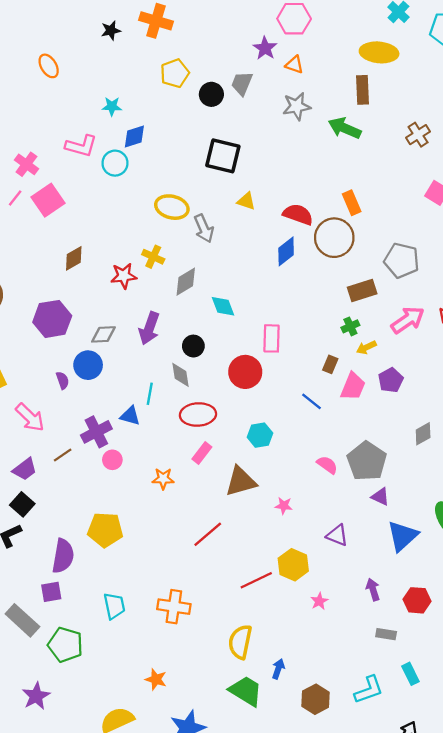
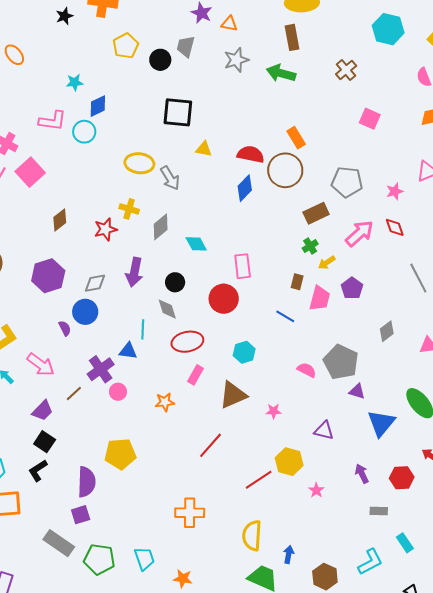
cyan trapezoid: (114, 606) -> (144, 559), moved

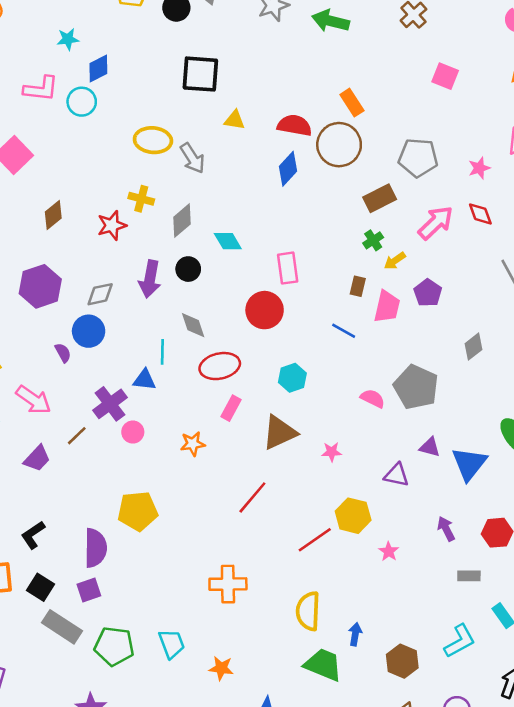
black circle: (175, 282) -> (188, 269), moved
purple triangle: (357, 391) -> (430, 447), moved
black square: (45, 442) -> (40, 587), moved

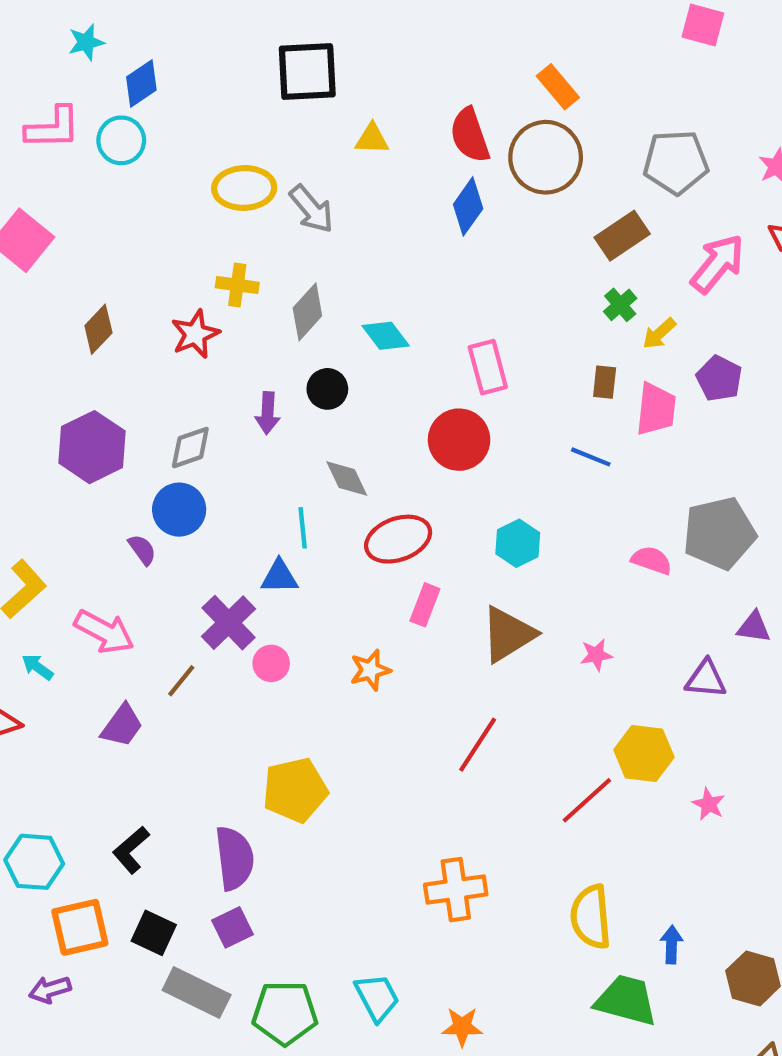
red semicircle: (295, 125) -> (470, 135), turned -112
purple arrow: (150, 279) -> (268, 413), size x0.7
gray pentagon: (416, 387) -> (719, 533), turned -30

